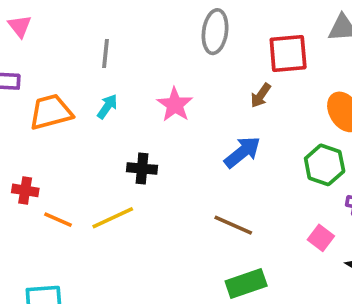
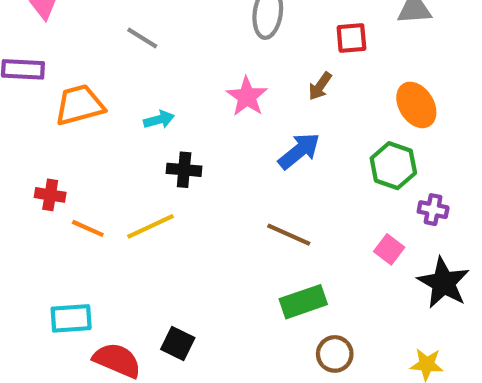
gray line: (106, 54) -> (142, 38), turned -64
red square: (288, 54) -> (351, 38), size x0.7
pink star: (175, 105) -> (247, 97), moved
cyan arrow: (107, 106) -> (159, 120), moved, turned 40

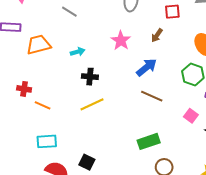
yellow line: (151, 226) -> (92, 104), moved
brown line: (289, 235) -> (152, 96), moved
cyan rectangle: (71, 318) -> (47, 141), moved

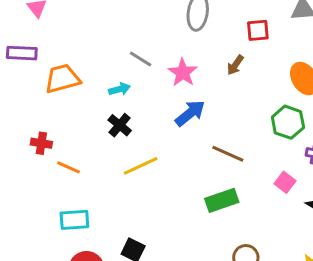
gray line: (69, 12) -> (141, 59), moved
blue arrow: (147, 67) -> (190, 113), moved
black cross: (90, 77) -> (120, 125), moved, turned 35
green rectangle: (149, 141) -> (222, 200), moved

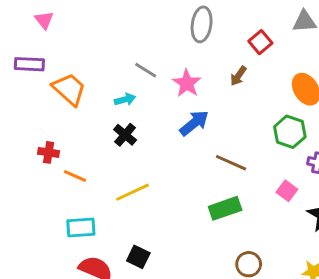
red square: (258, 30) -> (260, 42), turned -35
orange trapezoid: (62, 79) -> (69, 89), turned 57
yellow line: (141, 166) -> (132, 192), moved

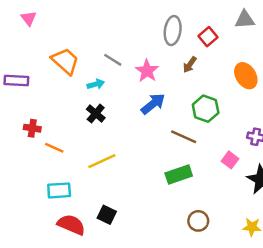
gray ellipse: (202, 24) -> (173, 31), moved
purple rectangle: (29, 64) -> (16, 81), moved
orange trapezoid: (69, 89) -> (65, 61), moved
green hexagon: (290, 132) -> (206, 109), moved

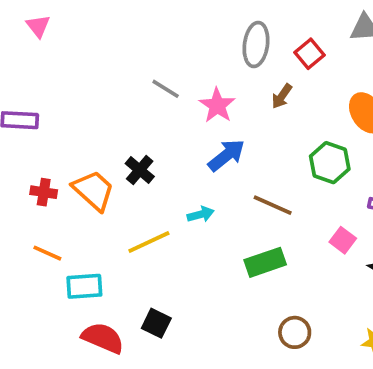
orange trapezoid: (65, 61) -> (94, 190), moved
cyan arrow: (96, 84) -> (201, 214), moved
green hexagon: (206, 109) -> (330, 163), moved
orange line: (54, 148) -> (47, 253), moved

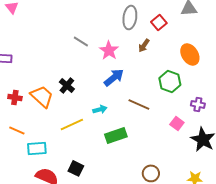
green rectangle: (265, 262) -> (116, 135), moved

